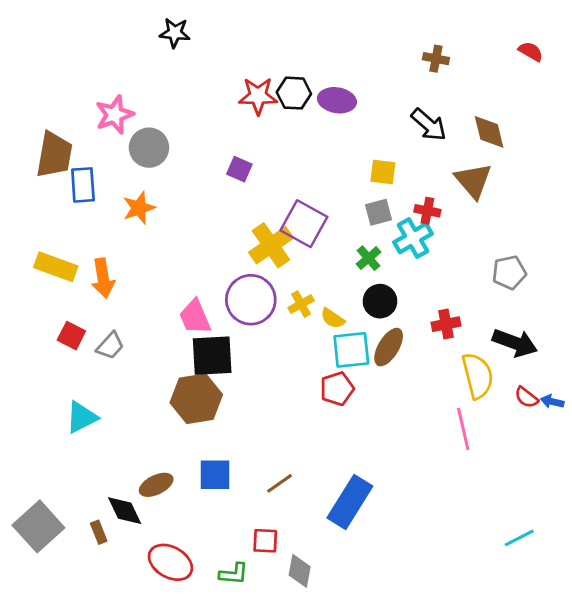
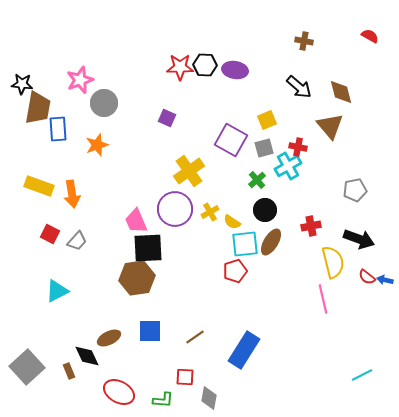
black star: (175, 33) -> (22, 84), moved
yellow square: (383, 172) -> (267, 120), turned -30
purple square: (304, 224) -> (231, 140), moved

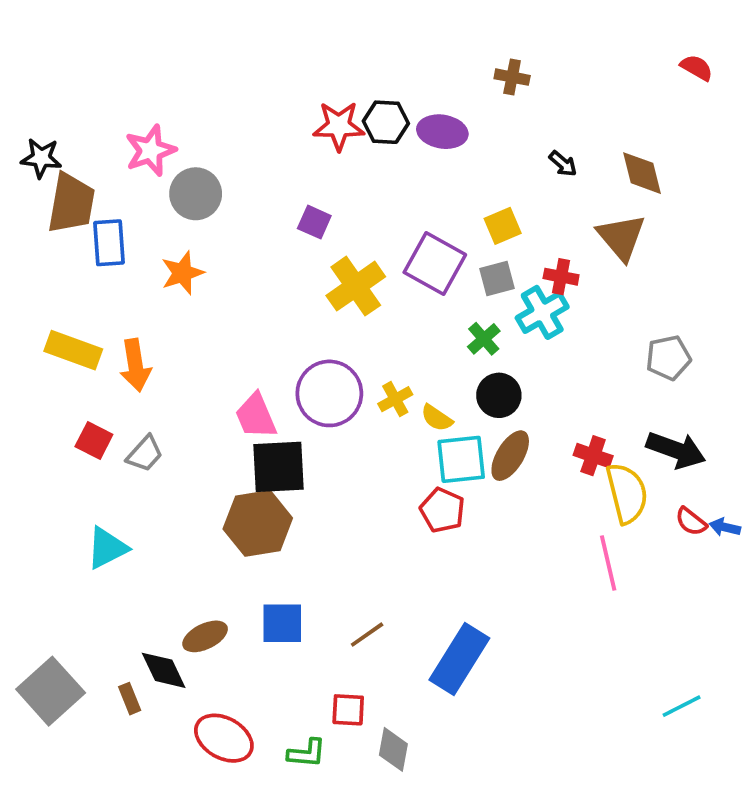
brown cross: (304, 41) -> (512, 77), moved
black arrow: (299, 87) -> (563, 164), size x0.6
yellow cross: (189, 171) -> (356, 286), moved
red cross: (311, 226) -> (593, 456), moved, turned 30
red pentagon: (235, 271) -> (442, 510), turned -30

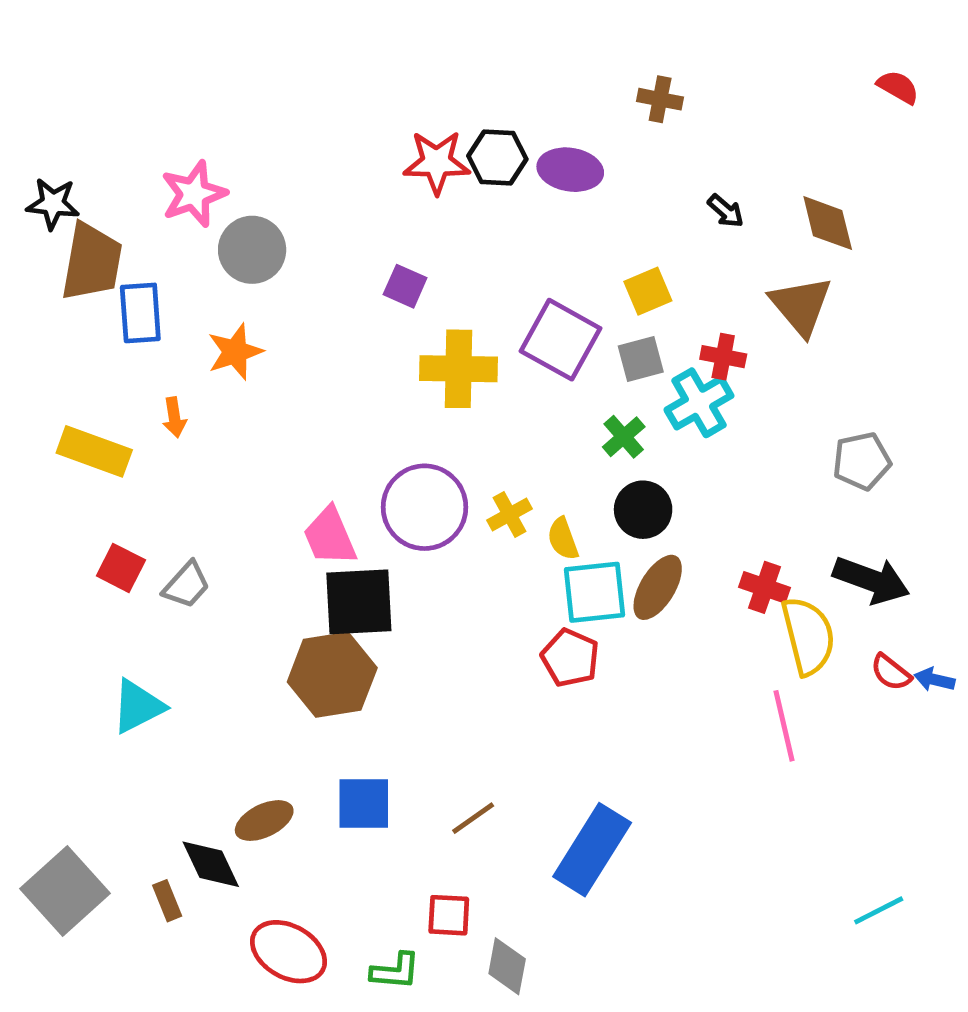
yellow cross: (356, 286) -> (458, 369), turned 36
orange arrow: (135, 365) -> (174, 417), moved, size x0.6
yellow semicircle: (437, 418) -> (563, 539), turned 36

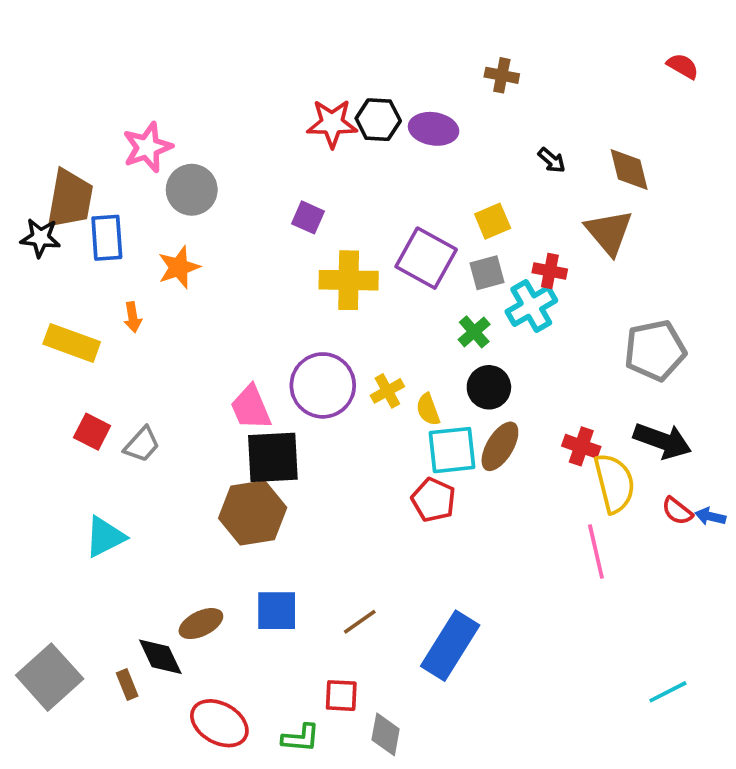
black star: (53, 204) -> (40, 238), moved
gray pentagon: (862, 461) -> (655, 350), size x1.4

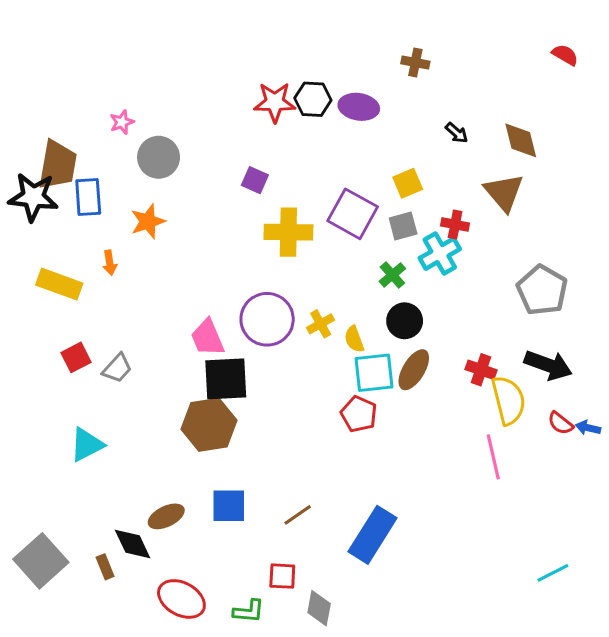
pink star: (147, 147) -> (122, 122), size x0.6
black star: (40, 238) -> (33, 197), size x1.5
gray pentagon: (655, 350) -> (542, 290), turned -30
red square: (92, 432) -> (76, 357), turned 36

